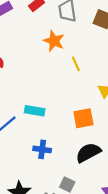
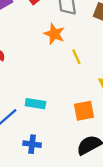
blue cross: (42, 149) -> (32, 144), moved

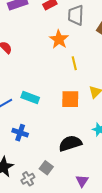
orange square: (84, 111) -> (70, 99), moved

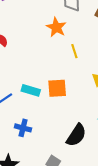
orange square: (70, 99) -> (57, 88), moved
black semicircle: (70, 143) -> (76, 135), turned 145

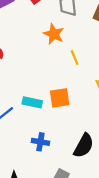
blue cross: (23, 128) -> (40, 142), moved

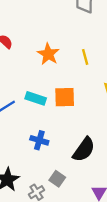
orange star: (54, 34) -> (48, 54), moved

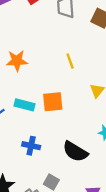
orange star: (48, 54) -> (17, 61), moved, turned -30
black semicircle: (84, 150) -> (75, 152), turned 90

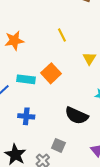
orange square: (53, 102) -> (51, 73), turned -30
blue cross: (31, 146) -> (26, 116), moved

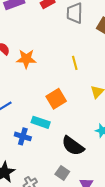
cyan rectangle: (26, 79) -> (41, 122), moved
gray square: (58, 145) -> (62, 173), moved

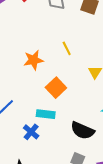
orange star: (26, 59) -> (33, 60), moved
blue cross: (23, 136) -> (31, 132), turned 35

